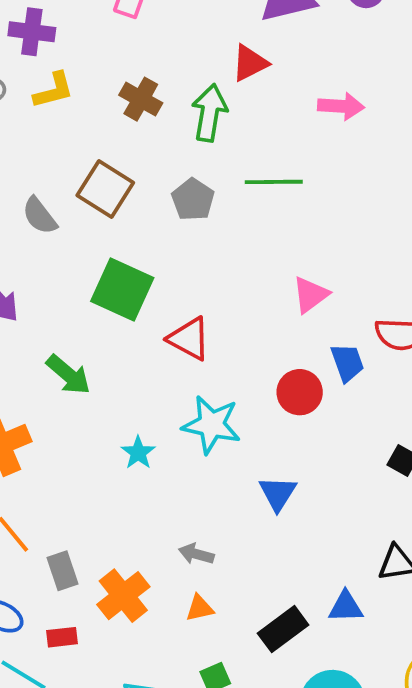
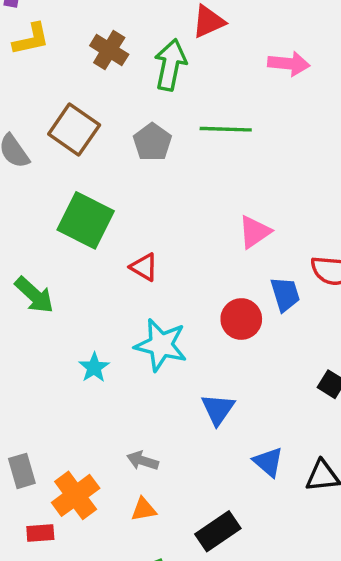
red triangle: (189, 339) -> (144, 267), size x0.7
blue triangle: (346, 607) -> (268, 462), moved, turned 40
red rectangle: (62, 637) -> (40, 533), moved

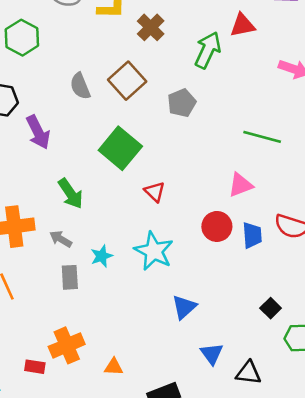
brown cross: (109, 50) -> (151, 27), moved
green line: (226, 129) -> (262, 137), moved
red circle: (241, 319) -> (217, 226), moved
gray arrow: (143, 461) -> (61, 239), moved
gray rectangle: (22, 471) -> (70, 277), moved

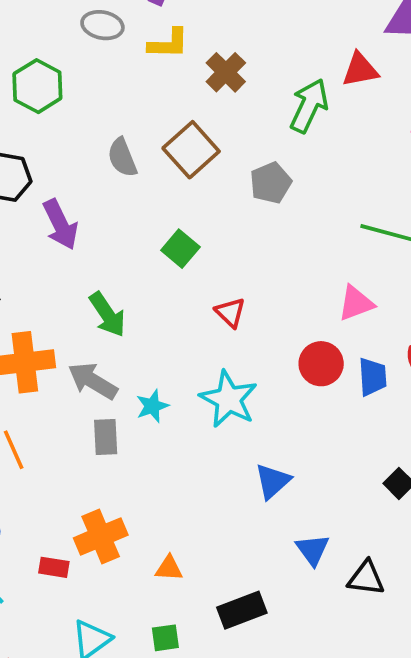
green square: (120, 148) -> (180, 249), size x0.6
gray arrow: (61, 239) -> (93, 381), size x1.5

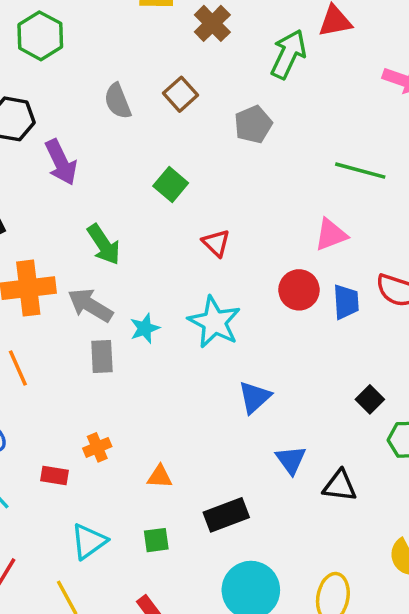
brown square: (191, 150) -> (181, 94), size x0.7
orange cross: (101, 536) -> (97, 447), size x0.6

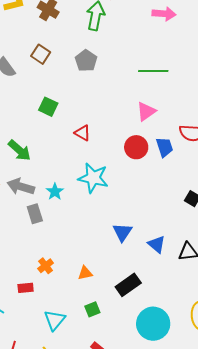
blue triangle: (255, 397) -> (122, 232), moved

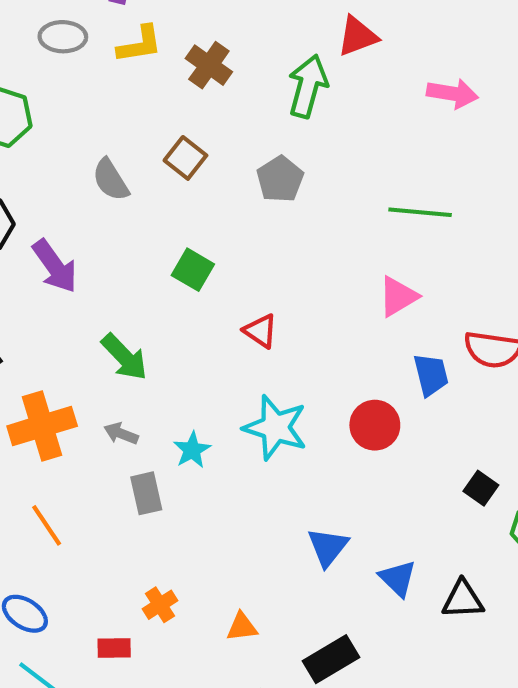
red circle: (136, 147) -> (375, 425), moved
gray arrow: (21, 187) -> (121, 434), size x0.6

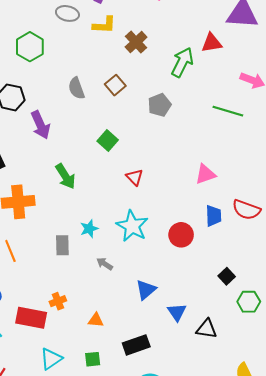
green line: (420, 212) -> (228, 111), moved
gray arrow: (121, 434) -> (105, 264), moved
red rectangle: (114, 648) -> (31, 318), size x1.8

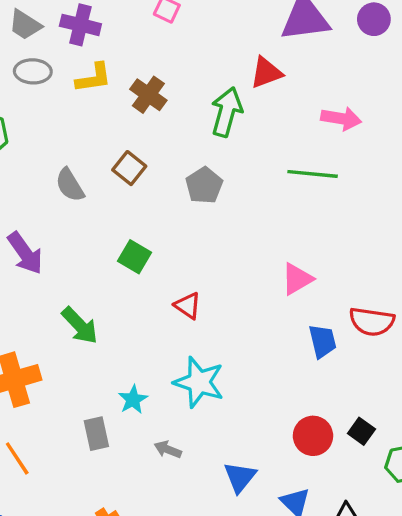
red circle: (181, 235) -> (313, 436), moved

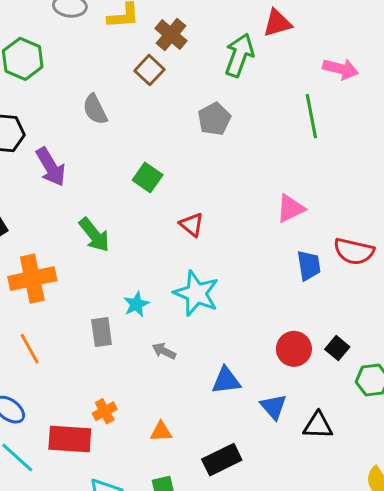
brown square: (129, 168) -> (149, 70), moved
green line: (313, 174) -> (311, 116), turned 69
blue triangle: (240, 477) -> (226, 381), turned 40

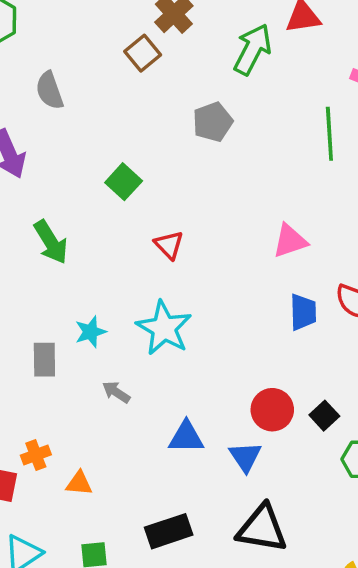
gray semicircle: (95, 109) -> (50, 90), moved
blue triangle: (274, 407) -> (245, 457), moved
black triangle: (318, 425) -> (262, 529), moved, size x1.4
orange triangle: (161, 432) -> (79, 483), moved

